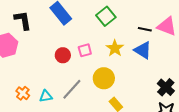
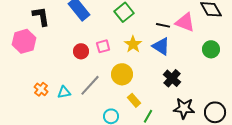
black cross: (166, 87) -> (172, 78), moved

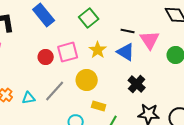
pink triangle: (185, 22) -> (150, 40), moved, turned 35
pink square: (103, 46) -> (68, 52), size x1.5
yellow rectangle: (134, 100) -> (99, 106), turned -32

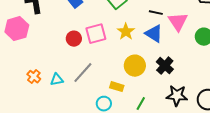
yellow circle: (87, 80) -> (135, 66), moved
yellow rectangle: (99, 106) -> (117, 87), moved

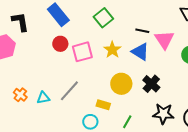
red circle: (74, 39) -> (60, 44), moved

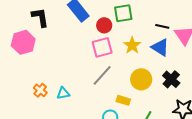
green square: (103, 18) -> (123, 13), turned 30
red circle: (60, 44) -> (104, 25), moved
gray line: (69, 91) -> (102, 75), moved

